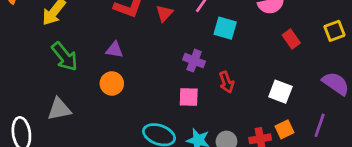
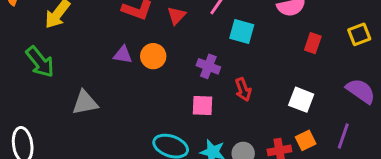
red rectangle: (291, 39) -> (313, 43), turned 54
green arrow: (65, 57) -> (40, 62), moved
orange circle: (112, 83) -> (153, 56), moved
gray triangle: (59, 109) -> (85, 103), moved

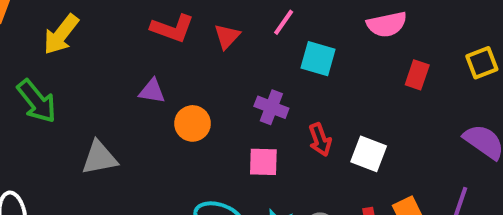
orange circle: (153, 56) -> (193, 123), moved
white square: (301, 100) -> (369, 154), moved

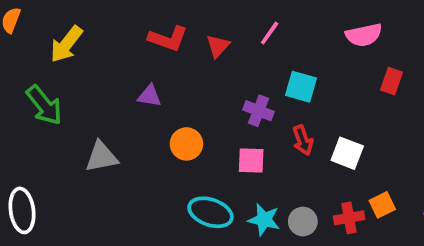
cyan square: (318, 59) -> (301, 87), moved
orange circle: (193, 123) -> (186, 144), moved

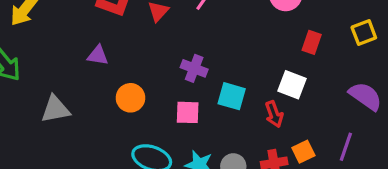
cyan square: (301, 87) -> (232, 96), moved
red arrow: (303, 140) -> (274, 114), moved
white square: (347, 153) -> (292, 85), moved

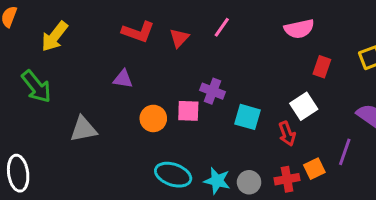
white square: (292, 85) -> (304, 106), turned 36
pink square: (188, 112) -> (188, 111), moved
purple line: (346, 147) -> (345, 152), moved

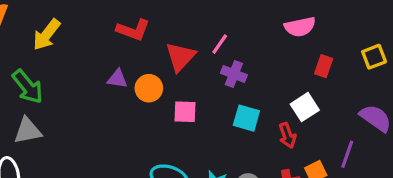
pink line: (222, 27) -> (220, 44), moved
red triangle: (179, 38) -> (180, 57), moved, size x1.5
purple cross: (213, 91) -> (234, 74), moved
orange circle: (153, 118) -> (149, 88), moved
gray triangle: (83, 129) -> (28, 131), moved

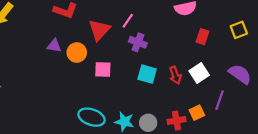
white square: (305, 107) -> (199, 73), moved
red arrow: (287, 135) -> (175, 75), moved

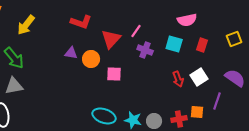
cyan square: (147, 74) -> (174, 44), moved
orange square: (197, 113) -> (197, 112), turned 32

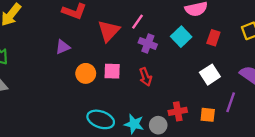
cyan square: (174, 44) -> (181, 37), turned 30
purple triangle: (71, 53) -> (63, 47), turned -32
orange circle: (91, 59) -> (86, 73), moved
red arrow: (178, 79) -> (146, 77), moved
red cross: (179, 119) -> (178, 111), moved

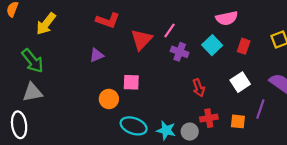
pink square: (112, 71) -> (131, 82), moved
orange circle: (86, 73) -> (109, 99), moved
red arrow: (146, 77) -> (199, 88), moved

